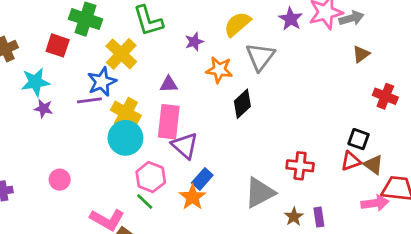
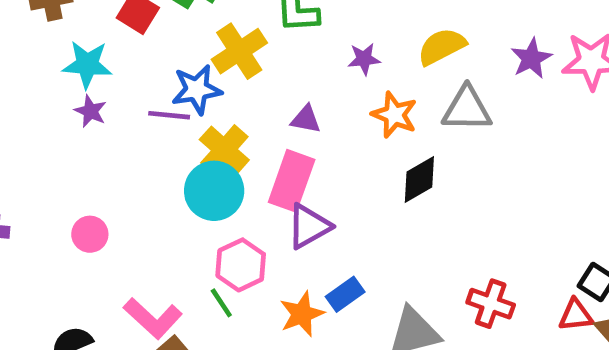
gray triangle: (260, 57) -> (467, 109), turned 40
purple triangle: (185, 146) -> (309, 226), turned 36
blue rectangle: (202, 179) -> (345, 294), moved

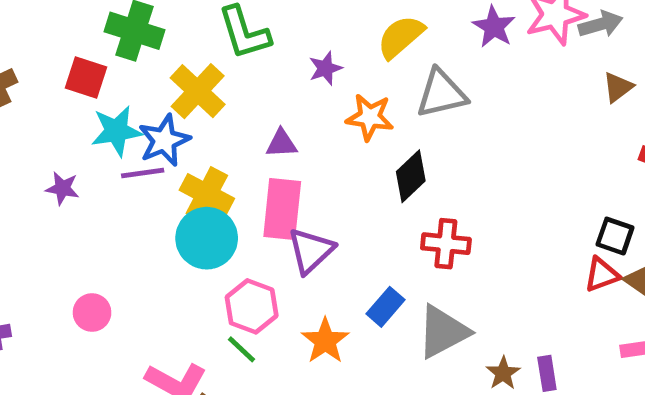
cyan star: (87, 64) -> (116, 131), moved
blue rectangle: (345, 294) -> (385, 307), moved
red cross: (491, 304) -> (446, 244), moved

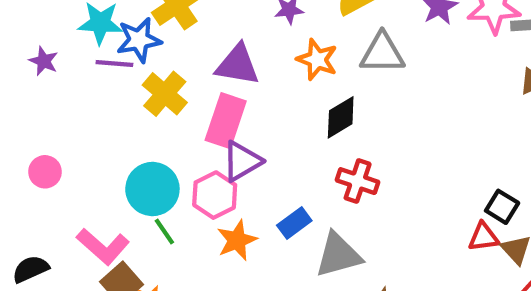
purple triangle: (281, 143) -> (238, 65), size x1.6
cyan circle: (207, 238) -> (152, 189), moved
pink hexagon: (252, 306) -> (215, 195), moved

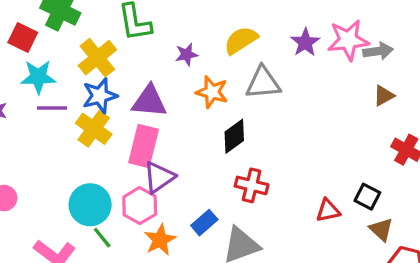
blue star: (139, 40) -> (100, 96), moved
red triangle: (483, 237) -> (328, 211), moved

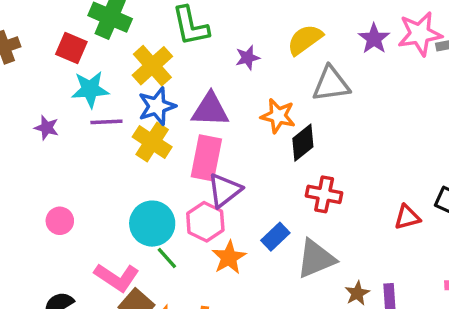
orange star: (212, 92) -> (278, 116), moved

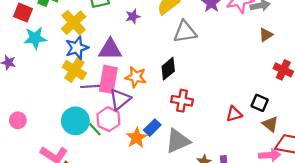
orange star: (278, 116) -> (136, 77), moved
purple line: (106, 122) -> (90, 86), moved
orange star: (229, 257) -> (137, 138), moved
green line: (167, 258) -> (95, 129), moved

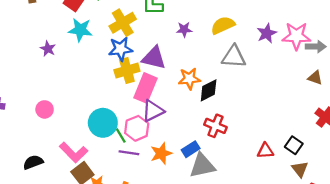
brown triangle: (266, 35) -> (315, 78), turned 40
yellow cross: (74, 70) -> (127, 71), moved, turned 30
orange star: (136, 77) -> (189, 79), moved, turned -30
purple line: (90, 86) -> (129, 153), moved
blue rectangle: (152, 128) -> (191, 149), moved

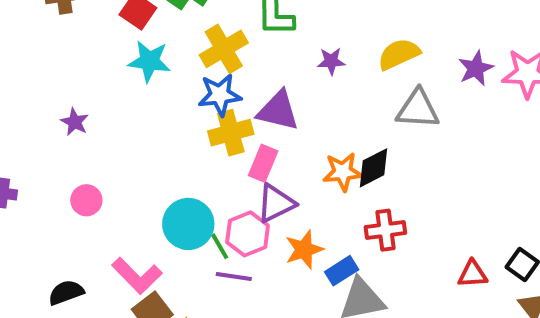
purple star: (48, 49) -> (75, 122), moved
orange star: (189, 79) -> (343, 172), moved
pink rectangle: (145, 88) -> (263, 163), size x0.7
red cross: (215, 126) -> (385, 230), turned -30
orange star: (161, 153) -> (304, 250), moved

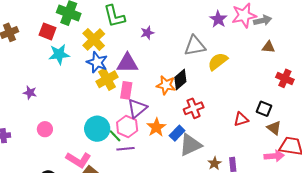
yellow semicircle: (399, 54) -> (218, 61), moved
blue star: (220, 95) -> (97, 62), turned -30
orange star: (343, 172) -> (166, 85), turned 30

